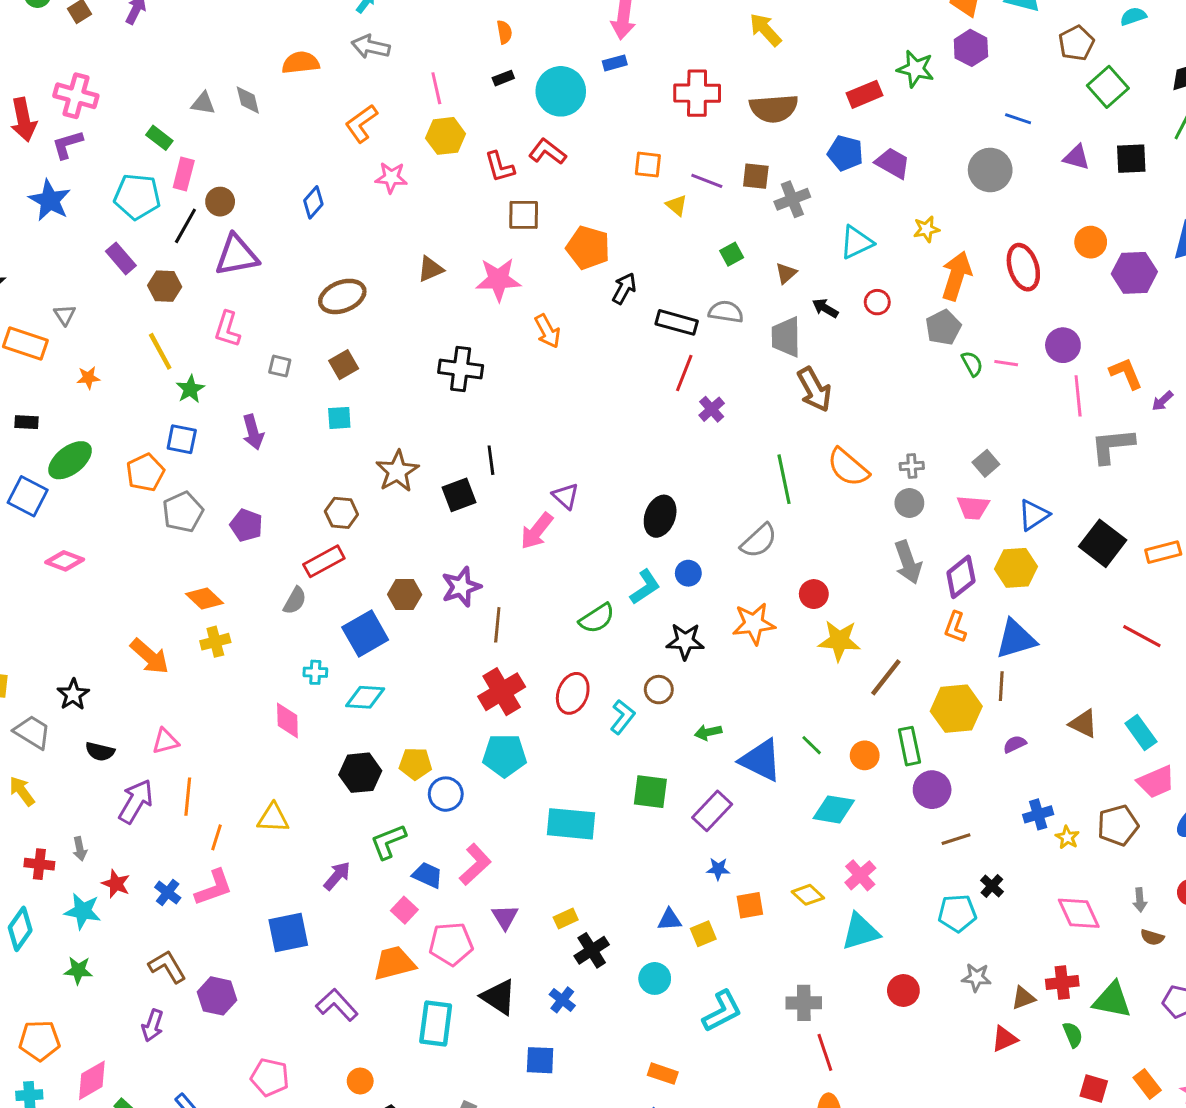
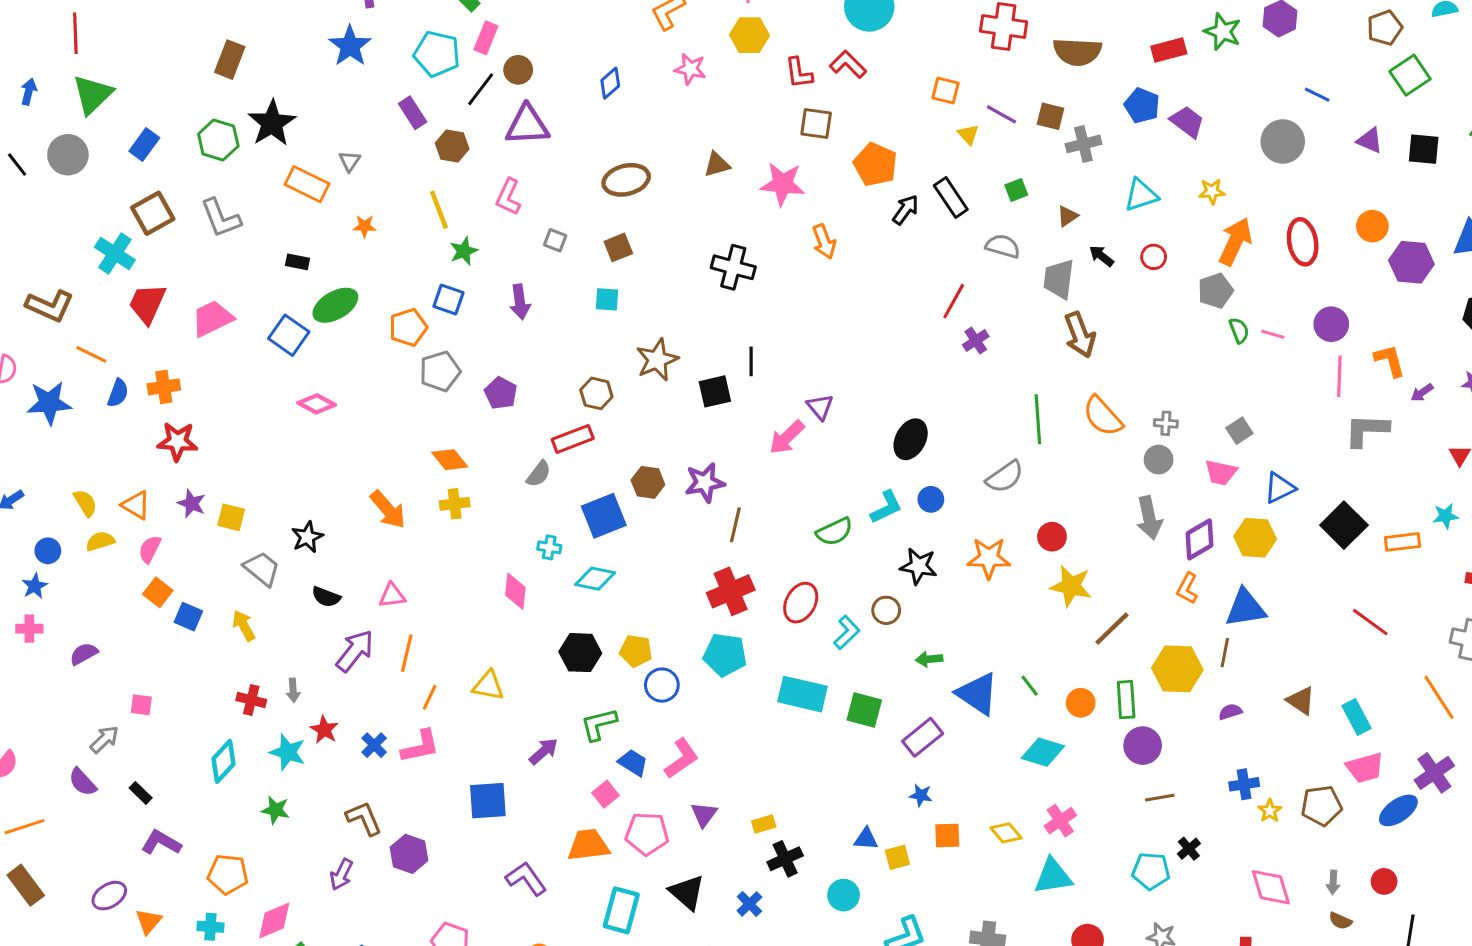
black rectangle: (677, 322) -> (951, 197), moved, turned 33
cyan rectangle: (571, 824) -> (802, 694), moved

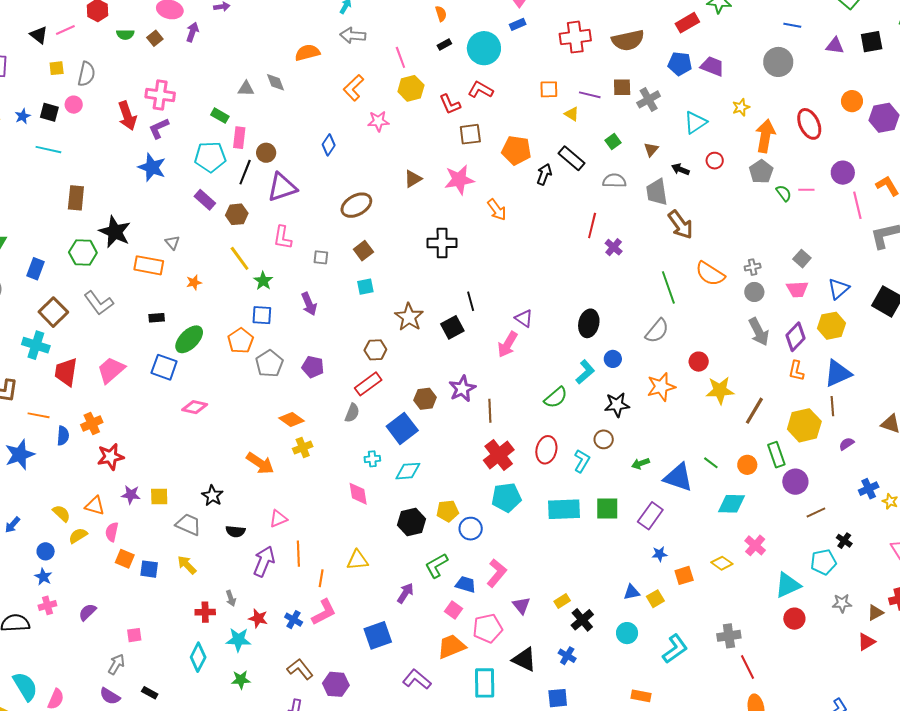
cyan triangle: (1053, 876) -> (788, 585), moved

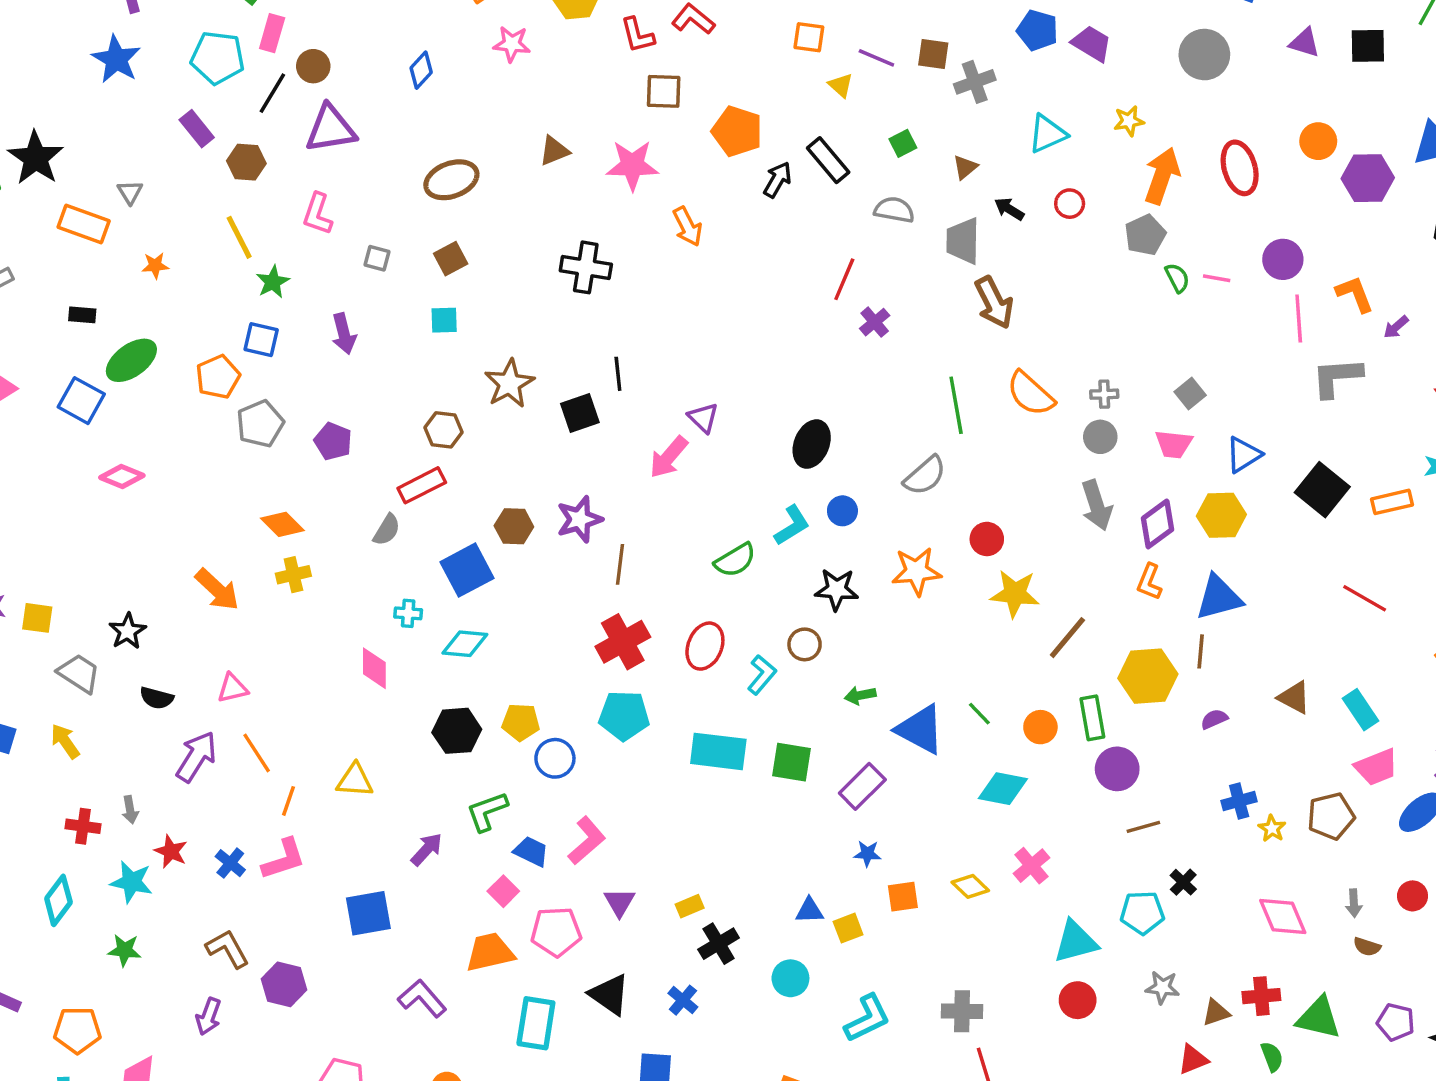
orange line: (298, 554) -> (257, 753), turned -40

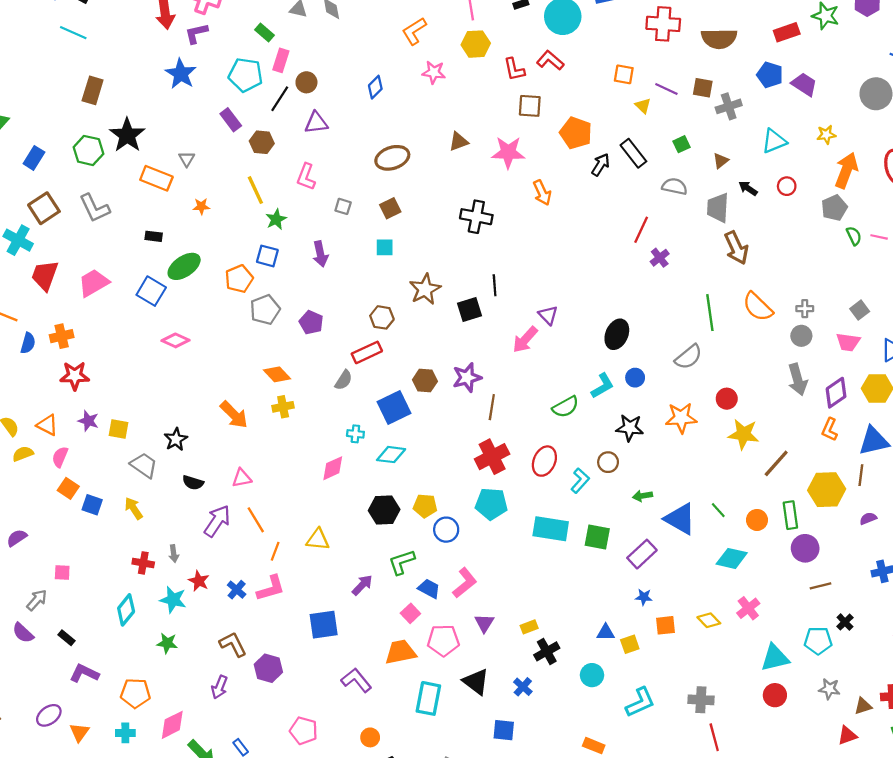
purple triangle: (331, 129) -> (316, 123), size x0.7
pink diamond: (374, 668) -> (333, 468), turned 64

